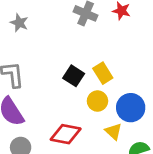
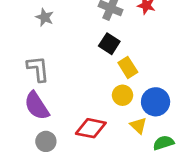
black square: (74, 76) -> (109, 44), moved

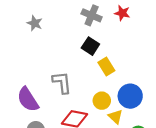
gray L-shape: (38, 69) -> (62, 82), moved
yellow circle: (123, 95) -> (102, 101), moved

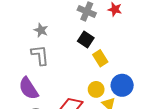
gray star: (35, 23) -> (41, 30), moved
gray L-shape: (62, 82) -> (40, 55), moved

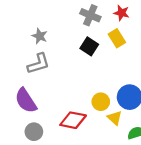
gray L-shape: (40, 55) -> (38, 64), turned 80
yellow rectangle: (100, 58) -> (117, 38), moved

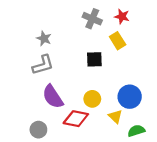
black square: (89, 46) -> (94, 59), moved, turned -35
purple semicircle: (26, 101) -> (53, 97), moved
yellow circle: (101, 102) -> (92, 99), moved

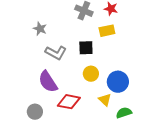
yellow rectangle: (118, 41) -> (107, 31), turned -70
gray L-shape: (43, 65) -> (56, 53), moved, turned 45
yellow circle: (92, 99) -> (91, 74), moved

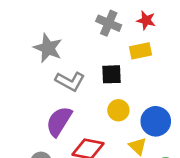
gray star: (40, 29) -> (48, 48), size x1.5
purple semicircle: (48, 82) -> (59, 121), turned 65

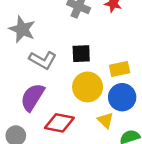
yellow rectangle: (141, 51) -> (120, 69), moved
yellow circle: (118, 110) -> (88, 87), size x1.5

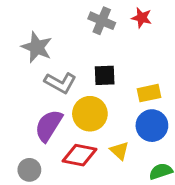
yellow circle: (88, 87) -> (90, 114), moved
yellow triangle: (105, 120) -> (119, 151), moved

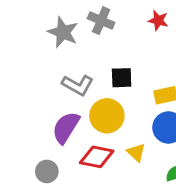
gray cross: (102, 21) -> (101, 21), moved
gray star: (37, 47) -> (63, 32), moved

